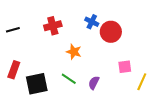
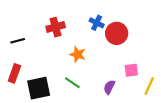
black line: (13, 30) -> (18, 41), moved
purple semicircle: (94, 83) -> (109, 87), moved

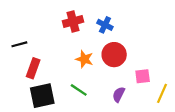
red cross: (56, 27) -> (73, 21), moved
red circle: (117, 33) -> (114, 55), moved
red rectangle: (14, 73) -> (33, 68), moved

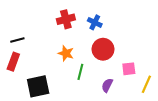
orange star: (84, 59) -> (66, 53), moved
red rectangle: (33, 68) -> (13, 62), moved
green line: (79, 90) -> (80, 72), moved, turned 70

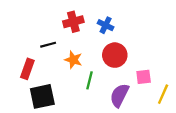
black line: (17, 40) -> (48, 45), moved
red rectangle: (13, 62) -> (27, 69), moved
purple semicircle: (107, 85) -> (119, 95), size x1.5

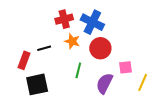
blue cross: (106, 25) -> (92, 22), size x1.6
black line: (48, 45) -> (44, 48), moved
orange star: (73, 60) -> (72, 41), moved

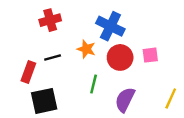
red cross: (64, 19) -> (50, 20), moved
pink square: (126, 67) -> (150, 55), moved

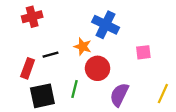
red cross: (50, 20) -> (32, 17), moved
red circle: (120, 57) -> (98, 68), moved
green line: (94, 84) -> (75, 89), moved

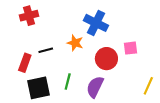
red circle: (98, 68) -> (106, 59), moved
purple semicircle: (119, 95) -> (95, 87), moved

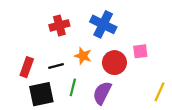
red cross: (29, 16) -> (59, 25), moved
orange star: (75, 43) -> (83, 56), moved
black line: (46, 50) -> (56, 66), moved

